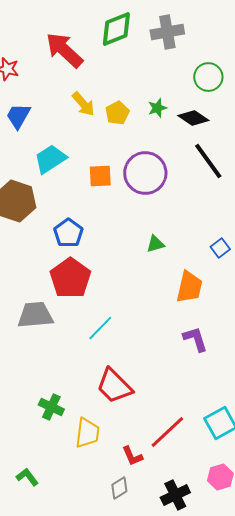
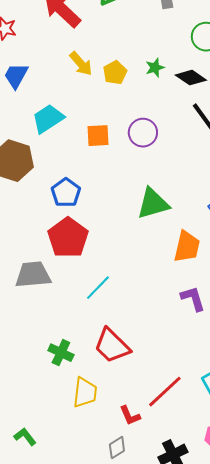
purple circle: (145, 173) -> (143, 133), size x0.7
green triangle: (155, 244) -> (153, 204), size x1.8
green cross: (51, 407) -> (61, 353), moved

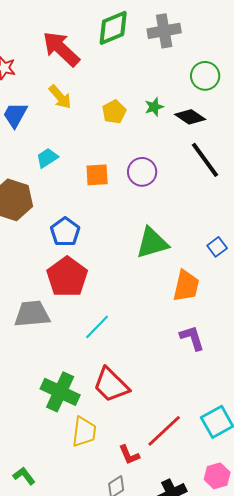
yellow arrow: (81, 64) -> (60, 97), moved
cyan trapezoid: (48, 119) -> (47, 158), size x0.7
green cross: (61, 353) -> (60, 392), size x1.5

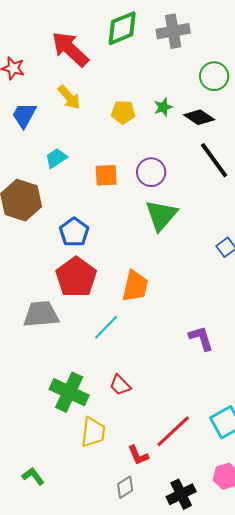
yellow pentagon: (114, 112) -> (123, 112), turned 30
green triangle: (152, 243) -> (161, 215), moved, turned -33
orange trapezoid: (186, 286) -> (135, 286), moved
red trapezoid: (111, 385) -> (120, 385), size x0.6

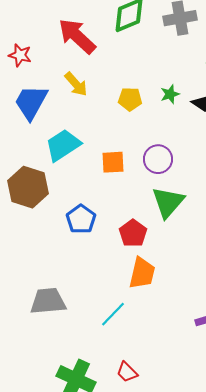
blue trapezoid: (24, 115) -> (31, 102), size x1.4
cyan trapezoid: (56, 158) -> (63, 145), size x1.6
red pentagon: (76, 277) -> (133, 233), moved, size x0.7

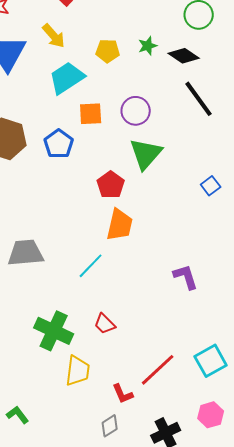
cyan trapezoid: (63, 145) -> (67, 78), moved
blue pentagon: (81, 219) -> (59, 144), moved

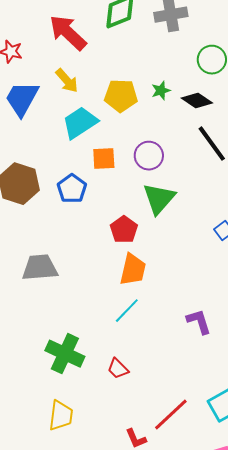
yellow pentagon: (108, 51) -> (121, 96), size x1.4
gray trapezoid: (26, 253) -> (40, 268), moved
cyan line: (91, 266) -> (127, 311), moved
green cross: (54, 331) -> (65, 354), moved
yellow trapezoid: (78, 371) -> (61, 416), moved

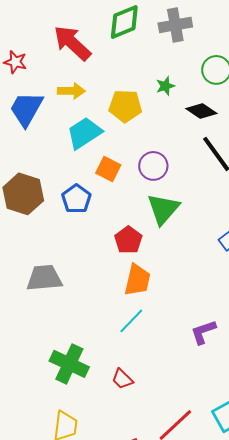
yellow arrow: (67, 81) -> (71, 91), turned -48
green star: (161, 91) -> (165, 86), moved
orange square: (104, 159) -> (108, 169), turned 30
purple L-shape: (199, 322) -> (203, 332), turned -92

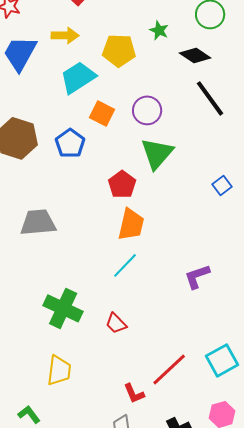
green star: (165, 86) -> (159, 30), turned -30

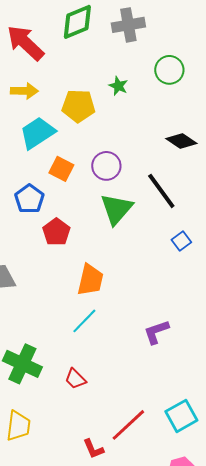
black diamond: (195, 55) -> (181, 141), moved
black line: (210, 98) -> (161, 191), moved
red pentagon: (122, 184) -> (56, 232), moved

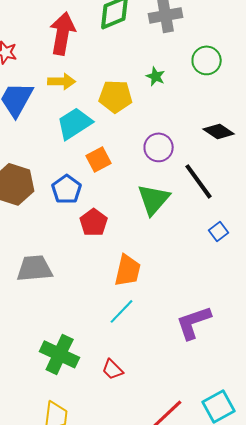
red arrow: (25, 43) -> (63, 33), turned 57
purple circle: (106, 166) -> (159, 147), moved
orange square: (61, 169) -> (99, 159), turned 35
purple L-shape: (156, 332) -> (194, 322), size x1.4

